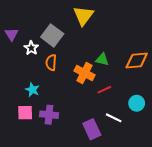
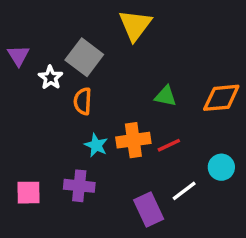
orange cross: (84, 73) -> (133, 140), moved, turned -36
cyan star: (32, 90) -> (96, 145), moved
pink square: (25, 113) -> (29, 193), moved
white line: (114, 118) -> (184, 191), turned -63

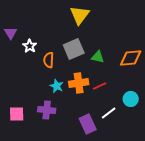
gray square: (84, 57) -> (74, 49), moved, turned 30

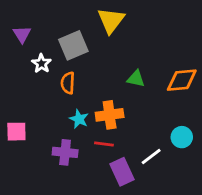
purple triangle: (11, 33) -> (22, 34), moved
gray square: (74, 49) -> (73, 45), moved
red line: (100, 86) -> (104, 144), moved, turned 32
pink square: (17, 114) -> (16, 132), moved

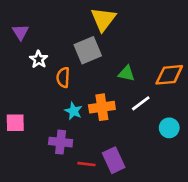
gray square: (73, 45) -> (88, 50), moved
red line: (104, 144) -> (86, 164), moved
white line: (151, 157) -> (141, 103), moved

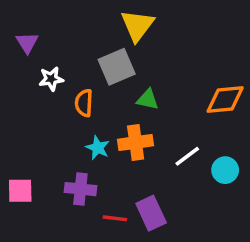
white star: (39, 59) -> (51, 79), turned 30
green triangle: (127, 74) -> (148, 99), moved
white line: (141, 103) -> (187, 156), moved
pink square: (15, 123) -> (20, 191), moved

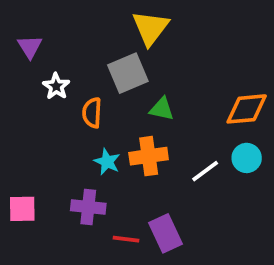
white star: (51, 79) -> (56, 86), turned -30
cyan circle: (225, 170) -> (247, 158), moved

